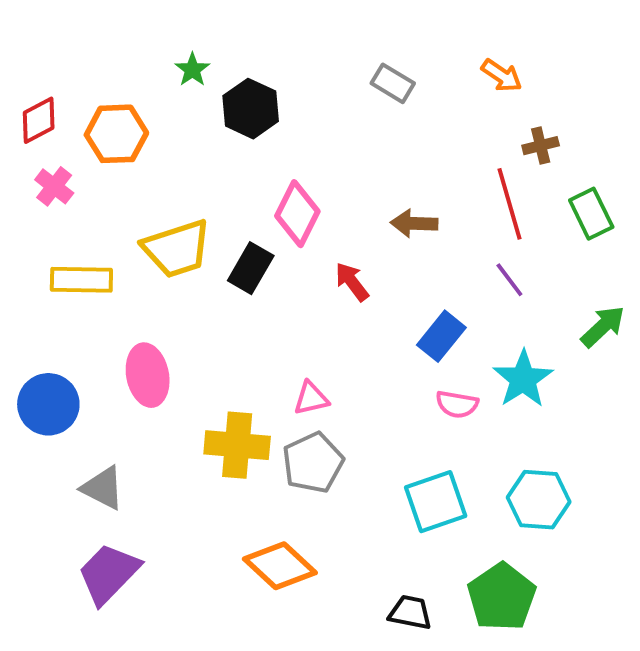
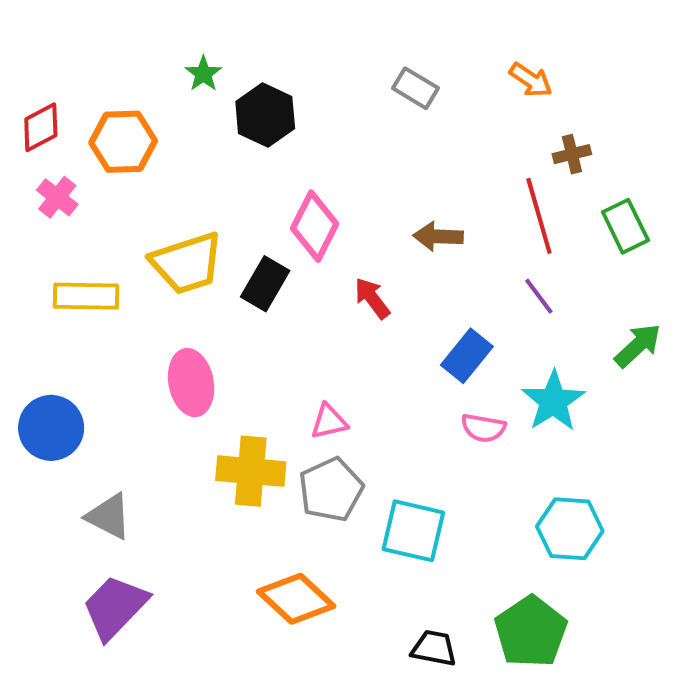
pink ellipse: (148, 375) -> (191, 383), moved
cyan square: (436, 502) -> (413, 531), moved, turned 32

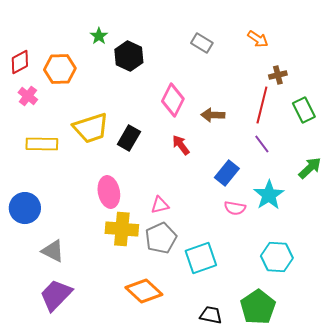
red line: (539, 216) -> (262, 105), turned 30
pink diamond: (315, 226) -> (173, 100), moved
pink ellipse: (191, 383) -> (109, 192), moved
cyan square: (413, 531) -> (201, 258), turned -32

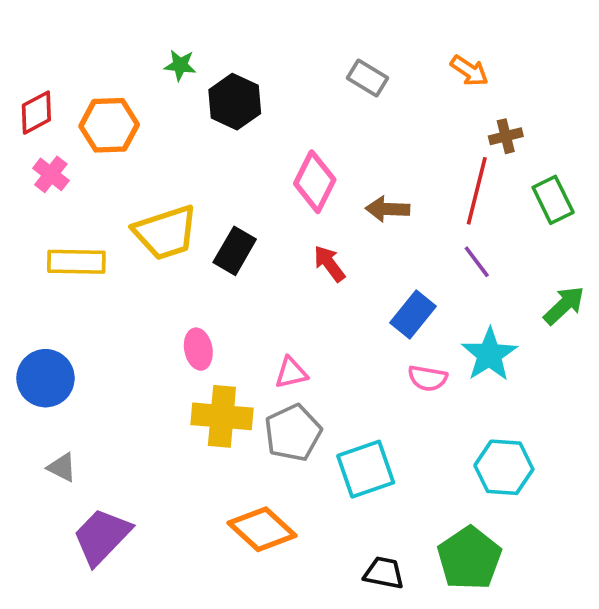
green star: (99, 36) -> (180, 65), turned -30
pink ellipse: (109, 192) -> (198, 349), size x0.7
gray triangle: (53, 251) -> (62, 467), moved, size x0.7

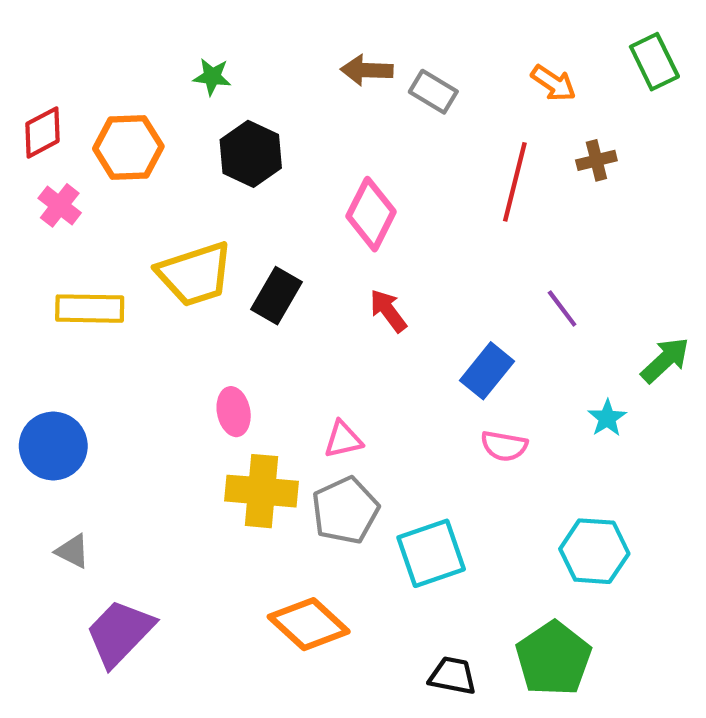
black hexagon: (235, 102) -> (251, 154), moved
red line: (477, 191) -> (515, 182), moved
green rectangle: (553, 200) -> (654, 62), moved
brown arrow: (388, 209) -> (367, 70), moved
cyan star: (489, 355) -> (607, 418), moved, size x0.6

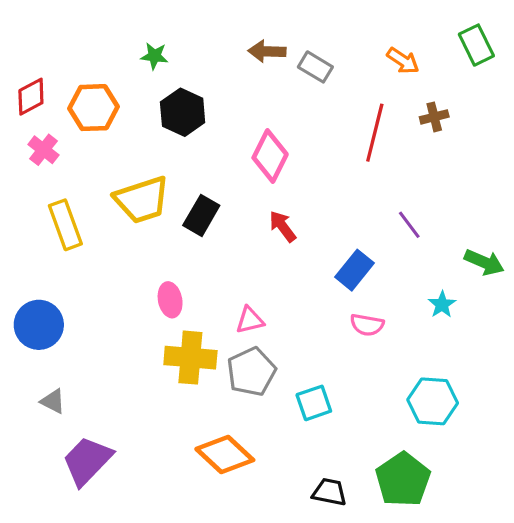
yellow rectangle: (90, 309) -> (65, 225), turned 69
green arrow: (665, 360) -> (484, 262), turned 66
cyan square: (431, 553) -> (314, 403), size x0.7

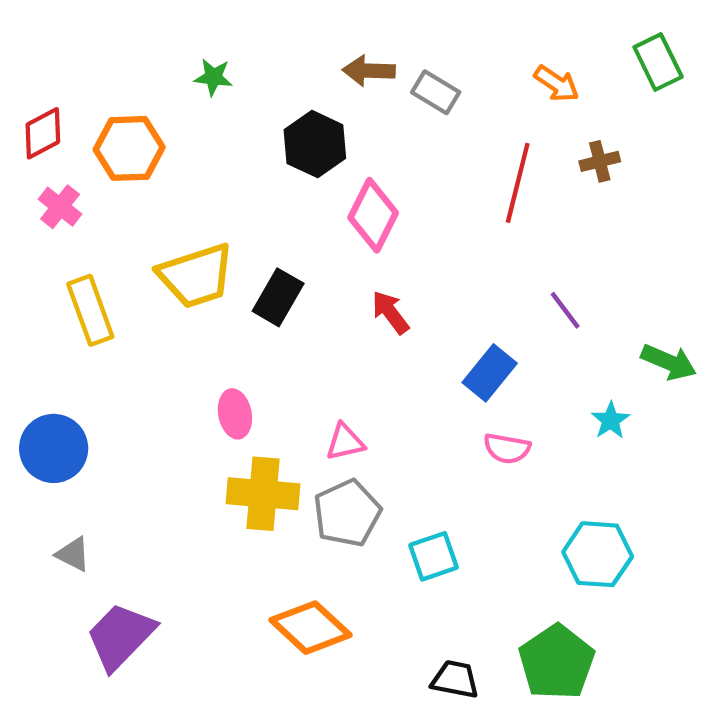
black hexagon: (183, 112) -> (315, 144), moved

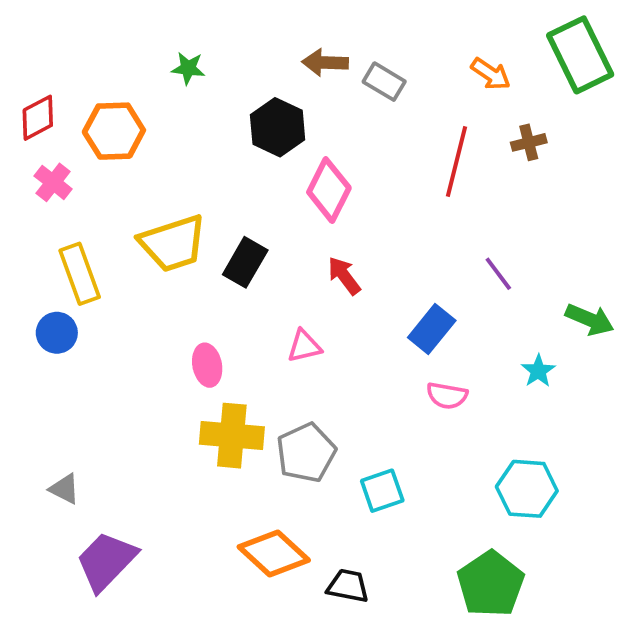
green rectangle: (658, 62) -> (580, 55), size x1.5
pink triangle: (345, 442) -> (304, 346), moved
blue circle: (54, 448) -> (57, 333), moved, size x0.7
black trapezoid: (455, 679) -> (348, 586), moved

